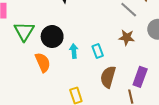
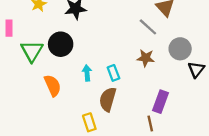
black circle: (52, 37) -> (61, 44), moved
brown semicircle: (108, 77) -> (108, 99), moved

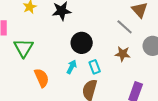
black circle: (61, 44) -> (82, 43), moved
cyan arrow: (87, 73) -> (72, 67), turned 32

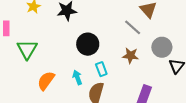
cyan arrow: (72, 67) -> (77, 78), moved, turned -48
orange semicircle: (42, 78) -> (46, 81), turned -120

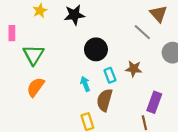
brown star: (131, 56) -> (134, 69), moved
orange semicircle: (46, 81) -> (36, 87), moved

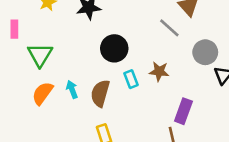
cyan arrow: (85, 84) -> (72, 89), moved
brown semicircle: (105, 100) -> (100, 93), moved

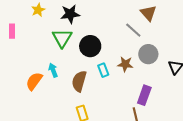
gray circle: (205, 52) -> (148, 54), moved
green triangle: (40, 55) -> (62, 38), moved
cyan arrow: (72, 89) -> (53, 70), moved

